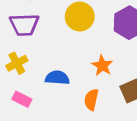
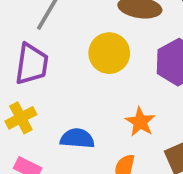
purple trapezoid: (24, 25) -> (32, 64), turned -80

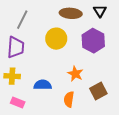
yellow cross: (21, 118) -> (12, 76), turned 35

